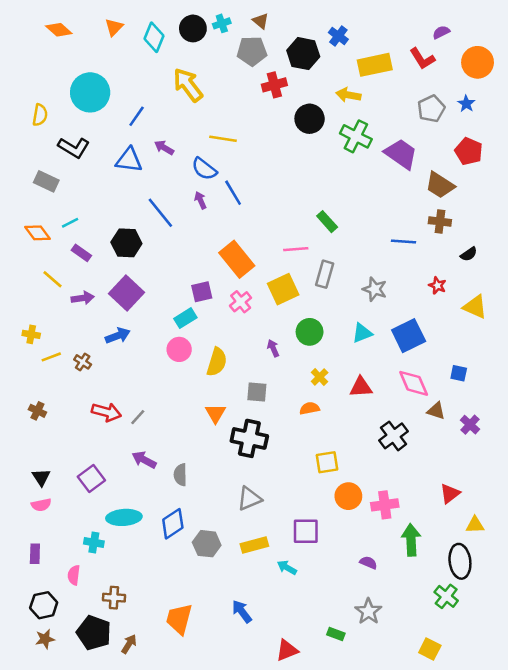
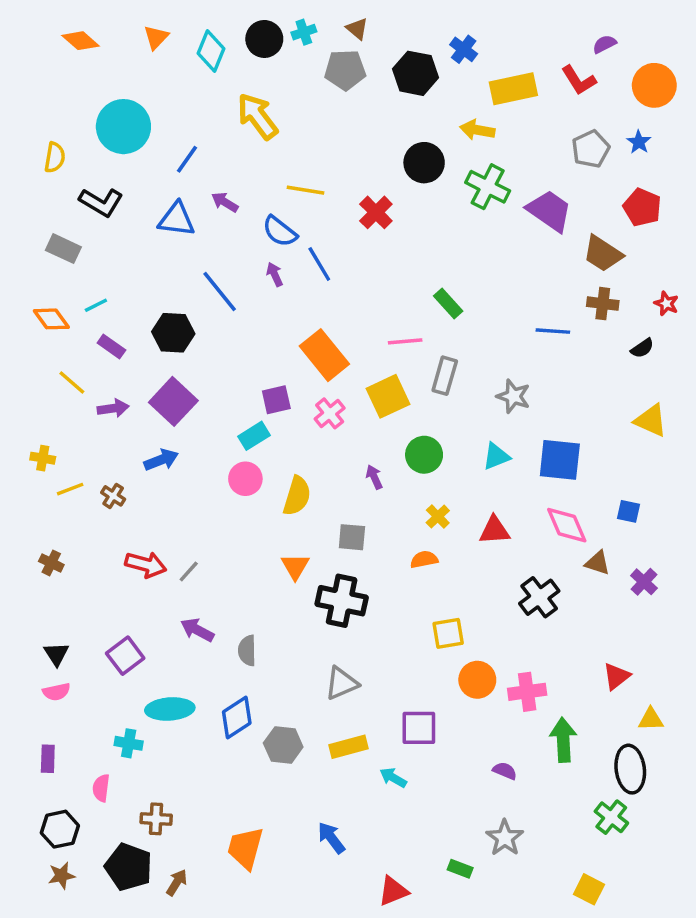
red cross: (274, 85) -> (376, 212), moved, turned -30
red star: (437, 285) -> (666, 304), moved
blue square: (409, 336) -> (560, 460), turned 32

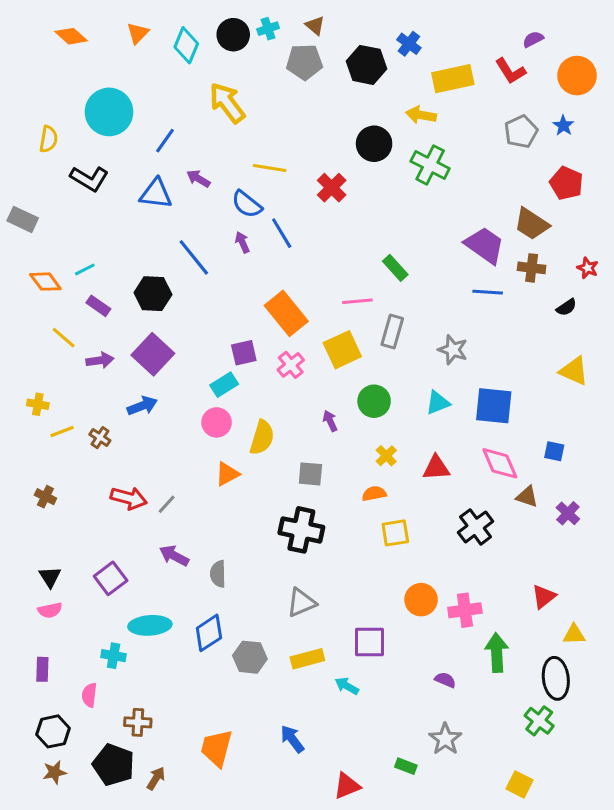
purple trapezoid: (549, 211) -> (485, 245), moved
gray rectangle: (63, 249) -> (23, 219), moved
orange triangle: (295, 566) -> (227, 474), moved, turned 32
yellow square: (448, 633) -> (395, 533), moved

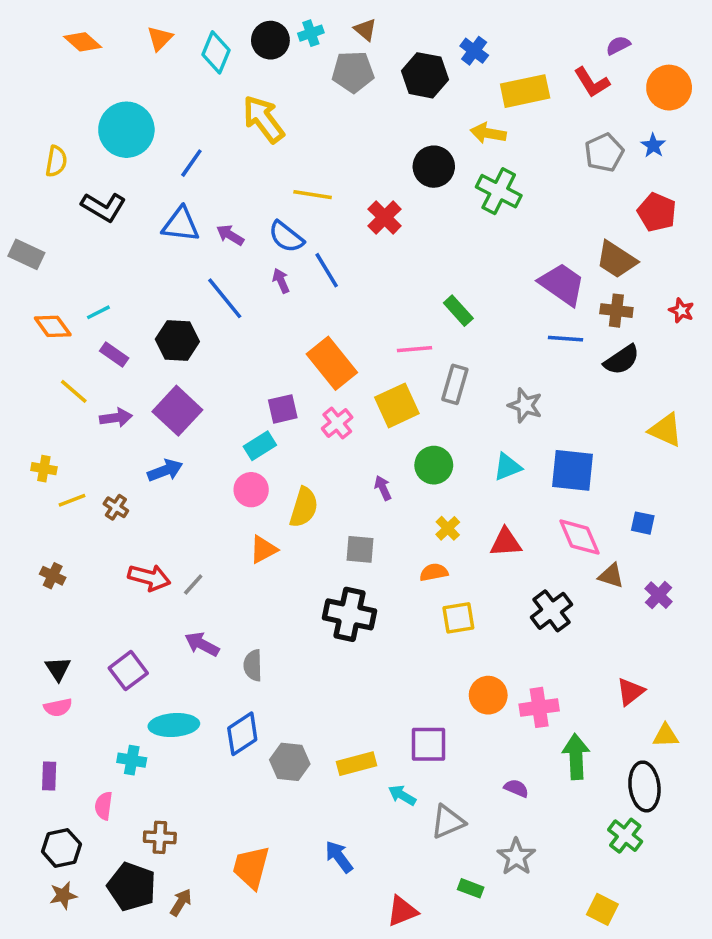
purple arrow: (198, 179) -> (230, 235), moved
black semicircle: (566, 307) -> (622, 360), moved, size x1.5
gray triangle: (301, 603) -> (448, 822), moved

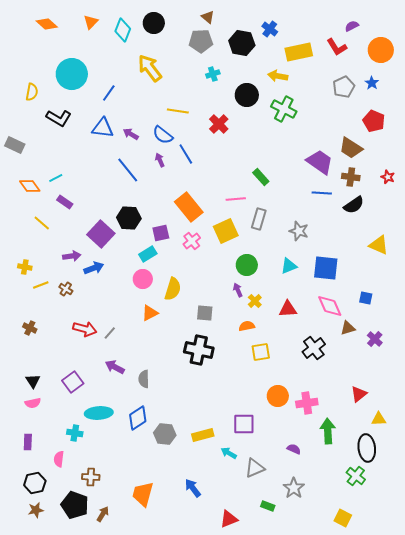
cyan cross: (311, 33) -> (213, 74), moved
black hexagon: (177, 340) -> (129, 218), moved
purple arrow: (116, 418) -> (72, 256), moved
purple arrow: (383, 488) -> (238, 290), moved
brown triangle: (611, 576) -> (348, 328), turned -35

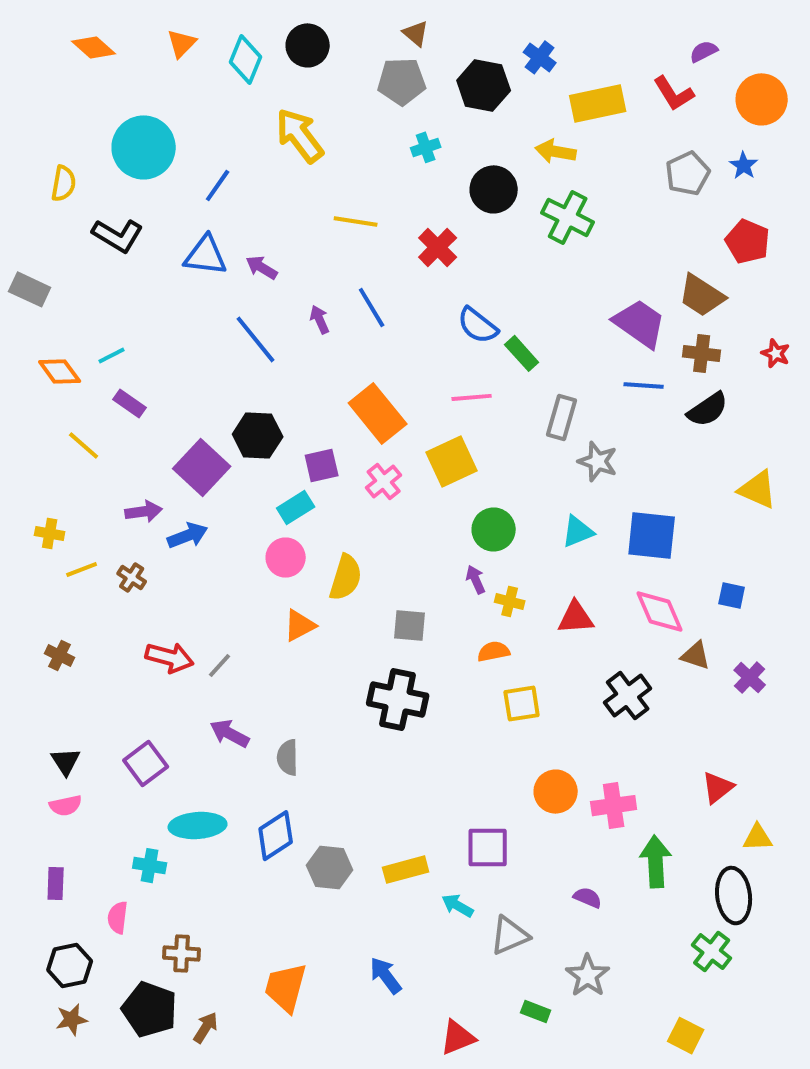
blue semicircle: (163, 135) -> (478, 325), moved
gray rectangle: (259, 219) -> (562, 417), moved
yellow cross: (255, 301) -> (510, 602), turned -32
brown triangle: (348, 328) -> (696, 656), turned 35

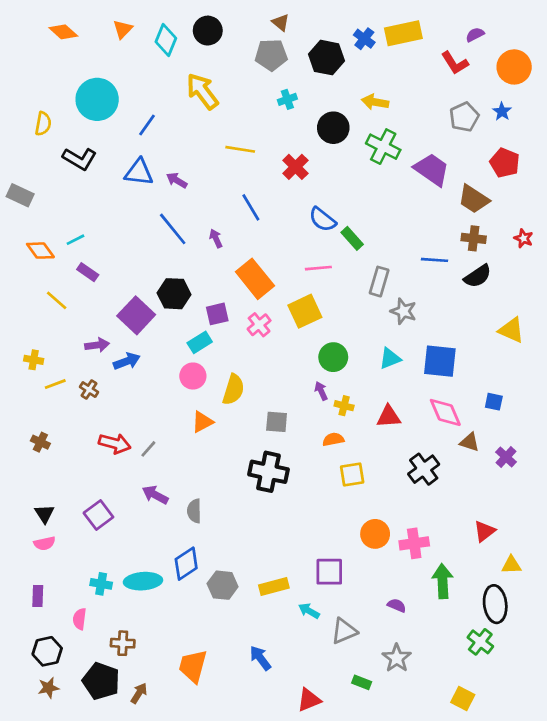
yellow rectangle: (598, 103) -> (403, 33), moved
purple arrow: (320, 319) -> (216, 238), moved
purple trapezoid: (640, 323) -> (432, 170), moved
cyan ellipse: (198, 826) -> (143, 581), moved

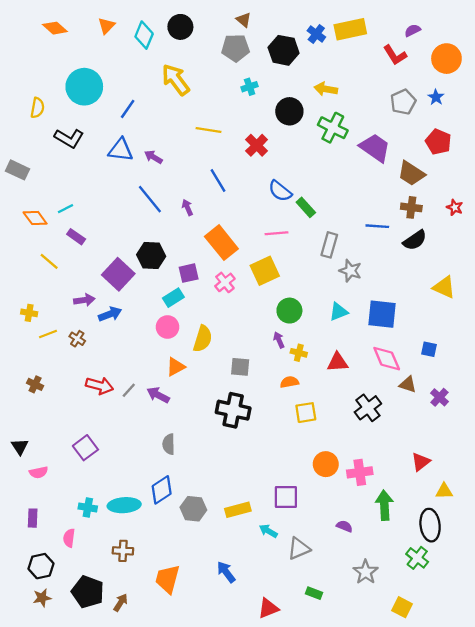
purple arrow: (155, 495) -> (158, 395), moved
black triangle: (44, 514) -> (20, 447), moved
brown cross: (123, 643) -> (123, 551), moved
gray star: (397, 658) -> (366, 572), moved

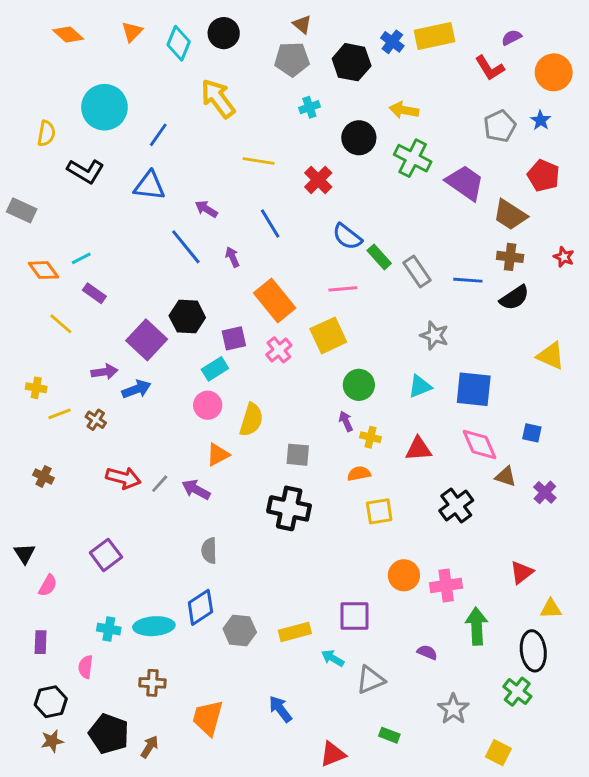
purple arrow: (153, 157) -> (206, 209), moved
gray rectangle: (329, 245) -> (417, 271), moved, turned -50
pink semicircle: (39, 472) -> (48, 585), turned -48

